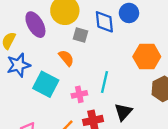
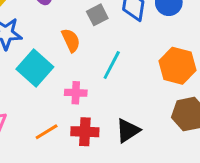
gray square: (80, 35) -> (97, 15), turned 32
cyan line: (105, 82) -> (112, 65), moved

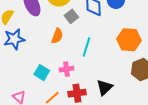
orange semicircle: (71, 40) -> (57, 36), turned 56
cyan square: (35, 68) -> (42, 73), moved, size x0.7

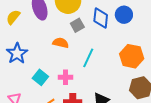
orange semicircle: (57, 36) -> (61, 43), turned -105
blue star: (14, 39) -> (17, 53), moved, turned -30

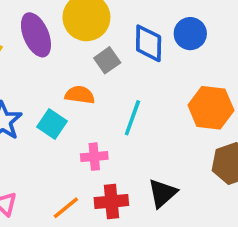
cyan square: (40, 77) -> (52, 124), moved

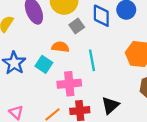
cyan line: (132, 118) -> (92, 60), turned -30
pink cross: (94, 157) -> (69, 84), size x1.5

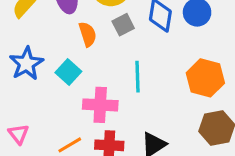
orange semicircle: (60, 47) -> (88, 34), moved, turned 56

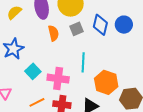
cyan square: (68, 72) -> (33, 71), moved
orange hexagon: (205, 78) -> (106, 82), moved

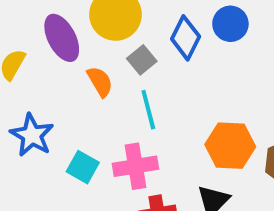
blue diamond: (100, 25) -> (186, 38), turned 30
cyan line: (83, 62) -> (148, 110), moved

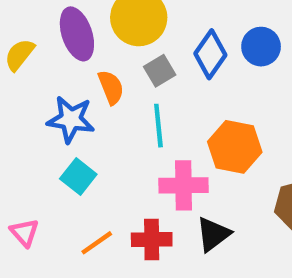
blue star: (32, 135) -> (71, 119), moved, turned -30
orange hexagon: (230, 146) -> (235, 147), moved
pink cross: (135, 166) -> (183, 185), moved

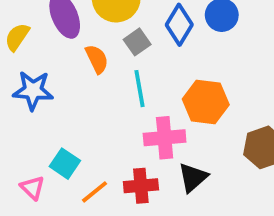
blue star: (71, 119) -> (33, 90), moved
cyan square: (78, 177) -> (65, 164), moved

